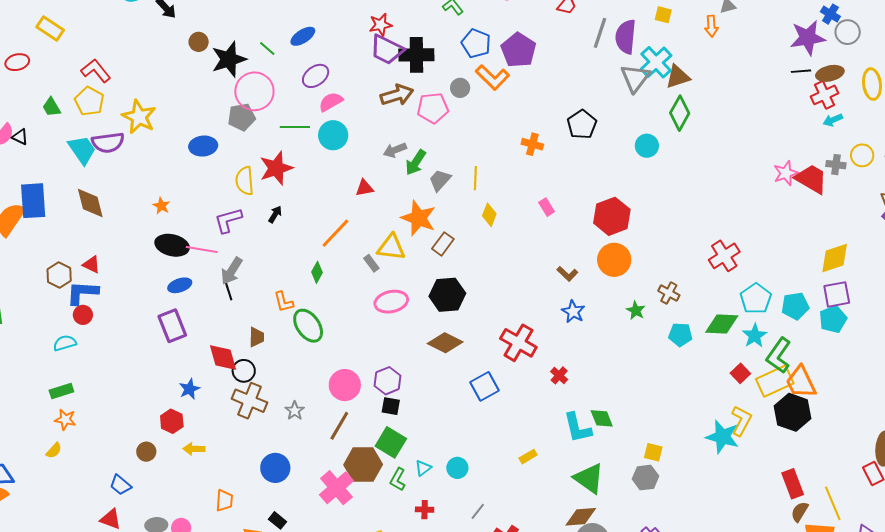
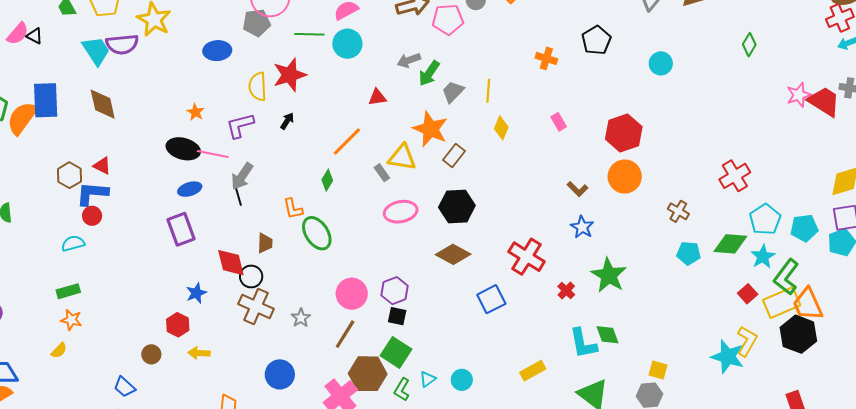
green diamond: (680, 113) -> (749, 45), moved, size x0.7
orange star: (161, 206) -> (195, 112), moved
green star: (636, 310) -> (609, 275), moved, size x1.8
yellow rectangle: (528, 457) -> (533, 371), size x1.4

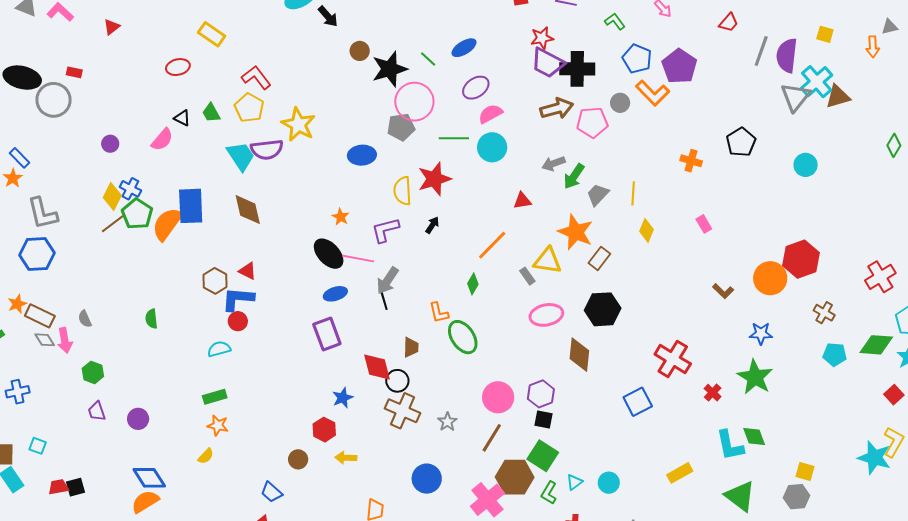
black triangle: (34, 36) -> (182, 118), moved
red hexagon: (624, 133) -> (801, 259), moved
black ellipse: (183, 149) -> (329, 254), turned 32
blue star: (582, 227) -> (761, 333), moved, turned -30
brown diamond: (453, 254) -> (579, 355), moved, turned 68

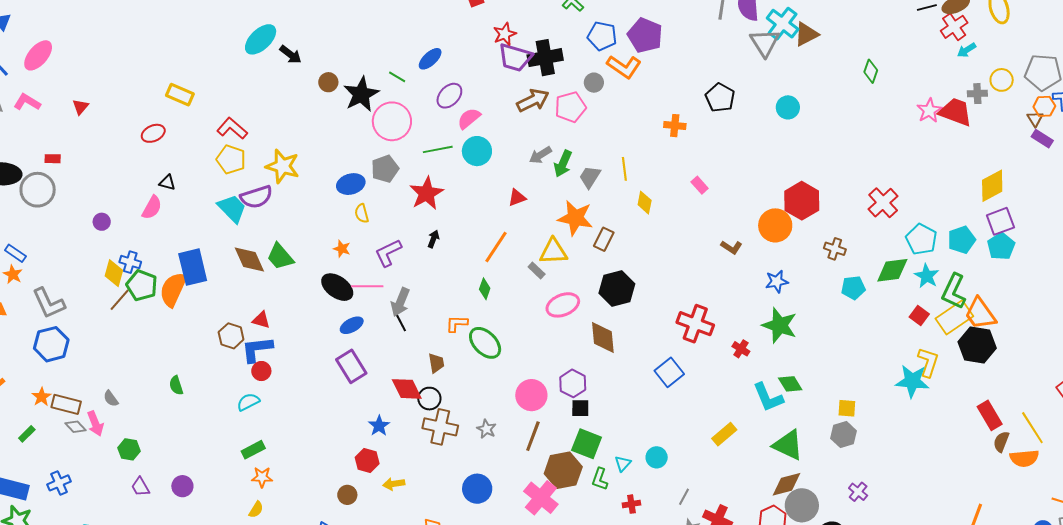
green trapezoid: (211, 113) -> (280, 257), moved, size x1.4
gray pentagon: (401, 127) -> (385, 169), moved
yellow semicircle: (403, 191) -> (362, 213), moved, size x0.7
orange L-shape: (439, 313) -> (457, 324), turned 115

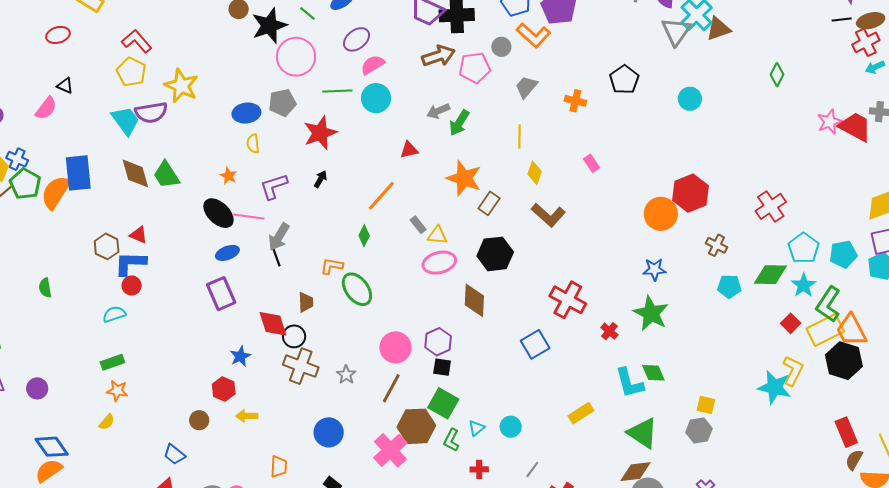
gray trapezoid: (590, 177) -> (526, 87), moved
brown L-shape: (732, 247) -> (548, 215), moved, size x1.6
yellow triangle: (553, 251) -> (437, 235), moved, size x0.7

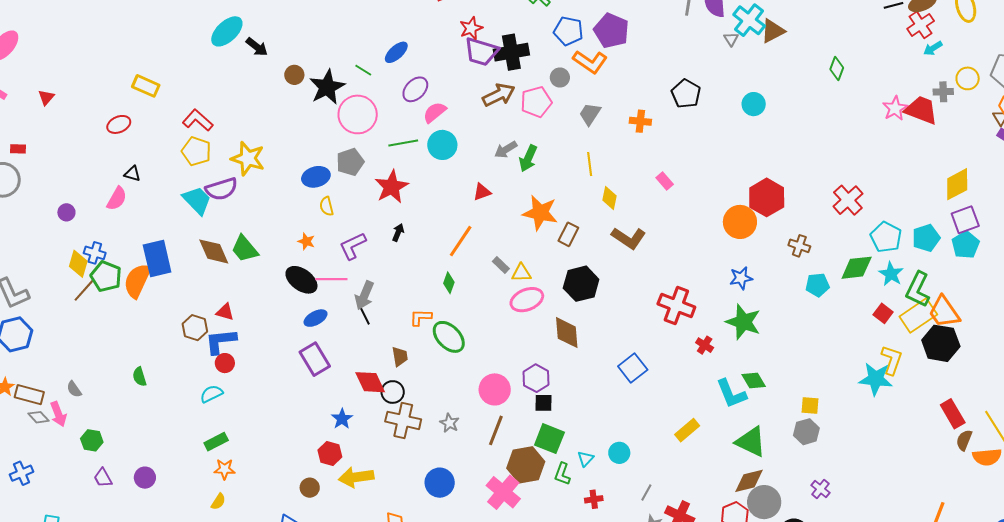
gray triangle: (676, 31) -> (731, 39), size x0.5
red cross: (568, 300) -> (676, 306), moved
yellow arrow: (247, 416) -> (356, 477), size x1.6

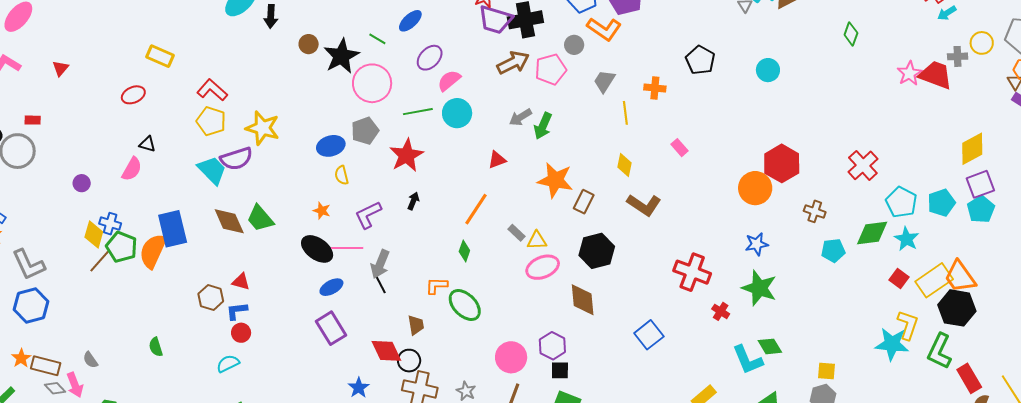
black arrow: (257, 47) -> (271, 16), turned 55
yellow line: (590, 164) -> (625, 113), moved
green L-shape: (918, 289) -> (939, 351), moved
blue L-shape: (221, 341) -> (237, 311), size x0.7

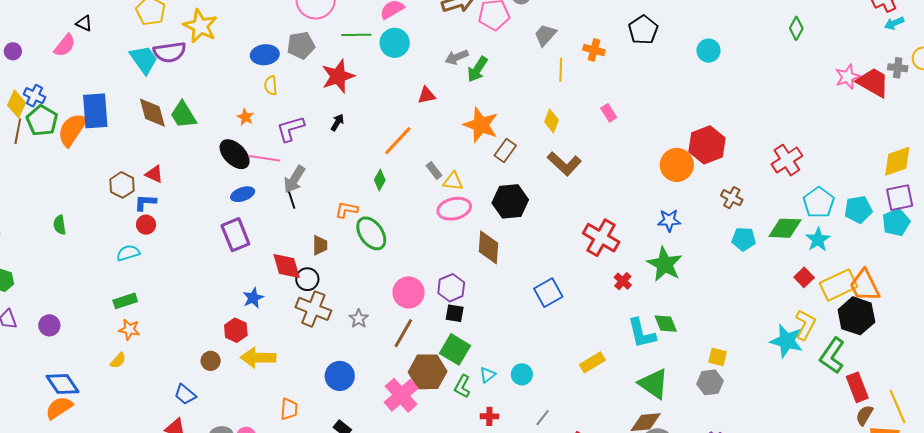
brown line: (99, 261) -> (18, 131), turned -40

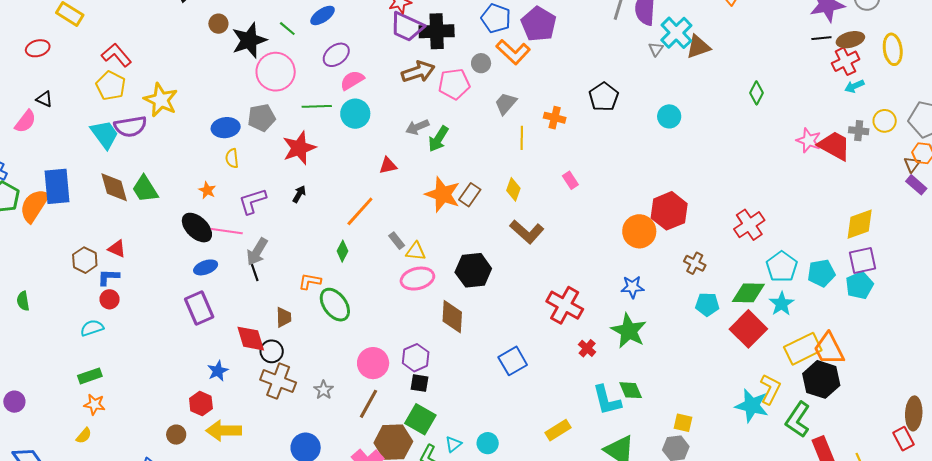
pink star: (848, 77) -> (809, 140), turned -30
brown rectangle: (505, 151) -> (470, 195), moved
red square: (804, 277) -> (748, 329), moved, size x1.8

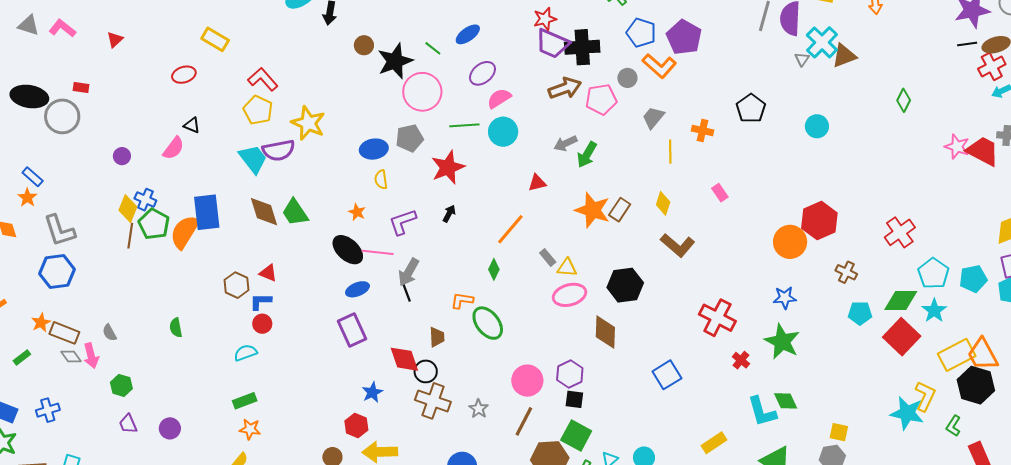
green L-shape: (798, 420) -> (953, 426), size x0.6

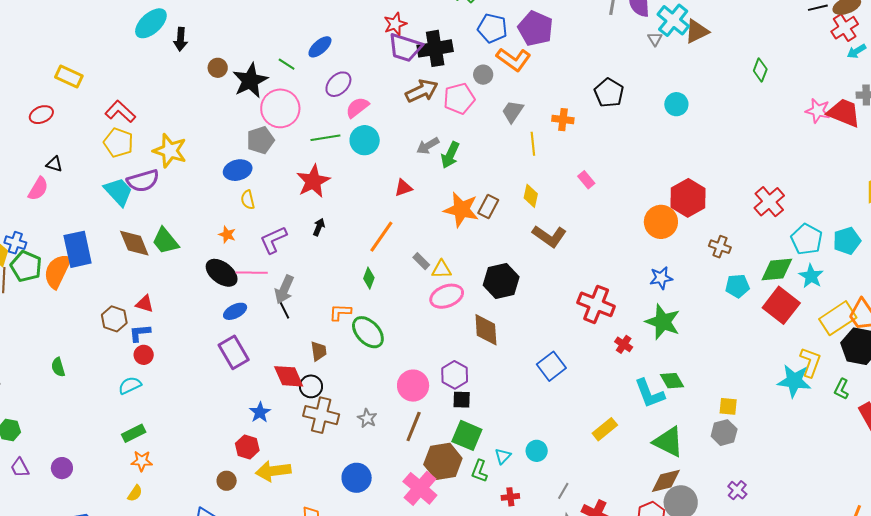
gray pentagon: (410, 138) -> (260, 140), moved

